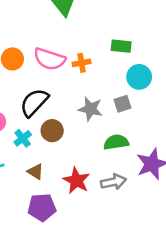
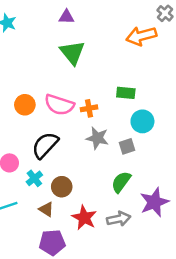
gray star: (90, 109) -> (97, 138), moved
brown circle: (52, 131) -> (62, 187), moved
green semicircle: (116, 142) -> (121, 182), turned -45

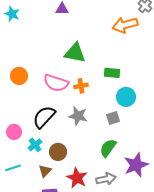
green triangle: (72, 53) -> (75, 53), moved, turned -40
orange circle: (25, 105) -> (19, 76), moved
gray star: (97, 138) -> (78, 116), moved
brown triangle: (46, 209) -> (45, 171), turned 40

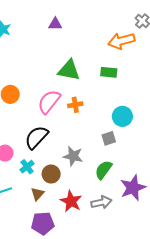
green rectangle: (112, 73) -> (109, 72), moved
pink semicircle: (56, 83) -> (49, 102), turned 110
gray star: (78, 116) -> (73, 156), moved

